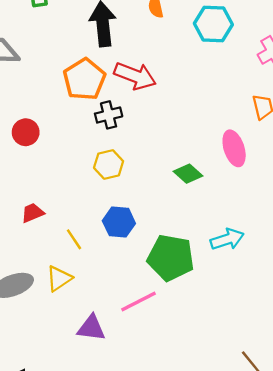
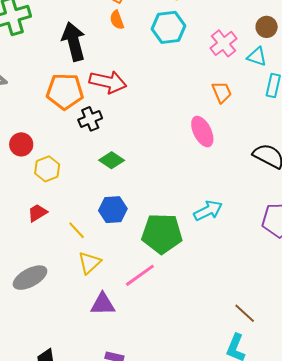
orange pentagon: (84, 79) -> (65, 91), turned -30
yellow hexagon: (109, 164) -> (47, 169), moved
green diamond: (188, 174) -> (112, 160), moved
yellow triangle: (59, 278) -> (89, 263), moved

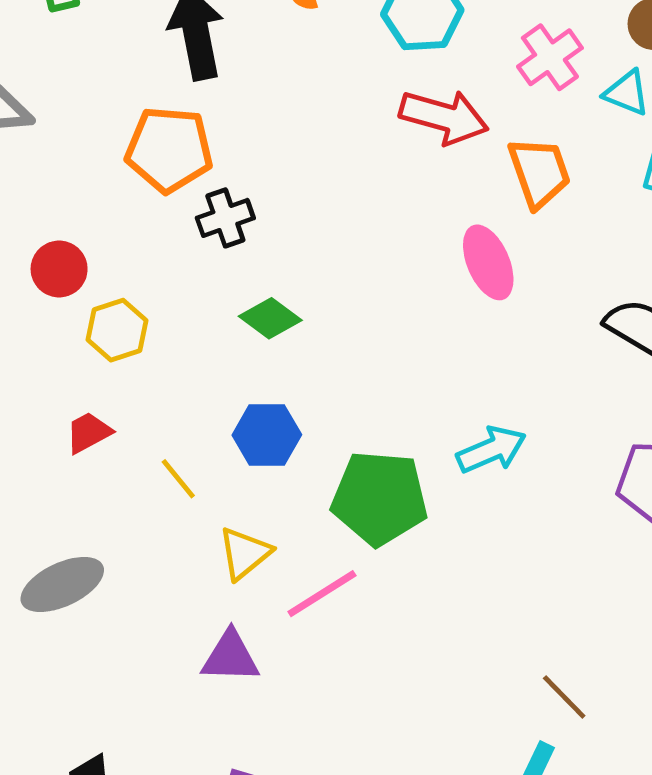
red arrow: (108, 82) -> (444, 117), moved
orange trapezoid: (222, 92) -> (539, 172), size x1.4
yellow triangle: (89, 263) -> (245, 553), moved

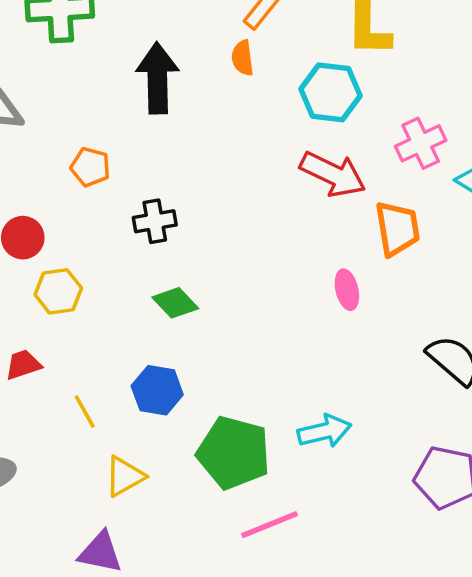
orange pentagon: (169, 150) -> (90, 167), moved, size x0.6
pink ellipse: (488, 262) -> (347, 290), size x0.7
pink line: (322, 594) -> (270, 525), moved

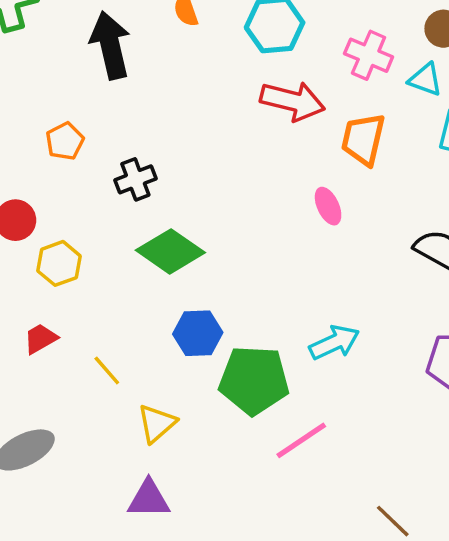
pink cross: (421, 143) -> (369, 55), turned -30
orange pentagon: (90, 167) -> (65, 141), turned -30
orange trapezoid: (397, 228) -> (363, 139), turned -146
green diamond: (175, 303) -> (170, 251), size x1.5
blue hexagon: (157, 390) -> (198, 333), moved

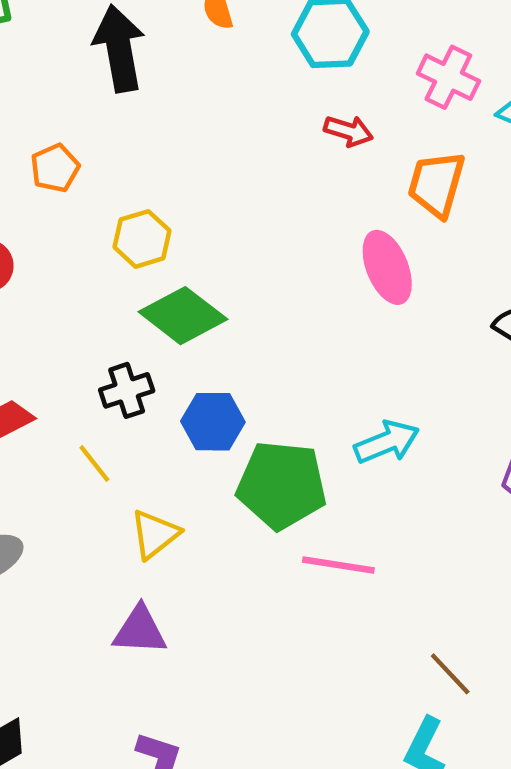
red arrow: (293, 101) -> (348, 131), size x0.6
black cross: (135, 179) -> (127, 390), moved
pink ellipse: (328, 206) -> (387, 267), size x1.5
yellow hexagon: (59, 263) -> (142, 239), moved
pink line: (301, 440) -> (338, 565), turned 40

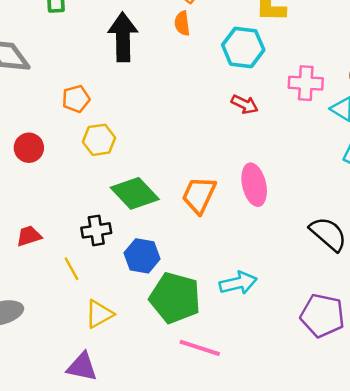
pink cross: (448, 77) -> (306, 83), turned -32
orange trapezoid: (436, 184) -> (199, 195), moved
yellow hexagon: (142, 239) -> (99, 140), moved

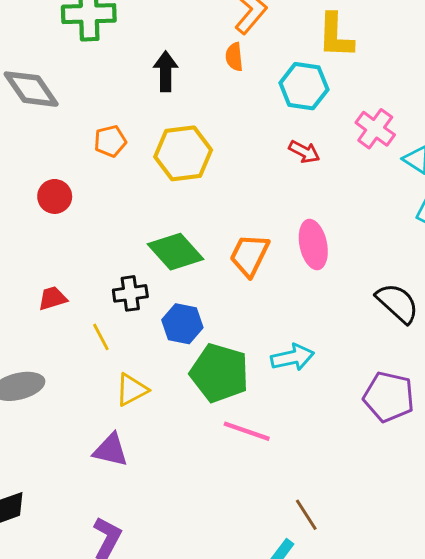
black arrow: (123, 37) -> (166, 71), size x0.7
pink cross: (306, 83) -> (375, 129), turned 32
yellow hexagon: (99, 140) -> (183, 153), moved, size x1.5

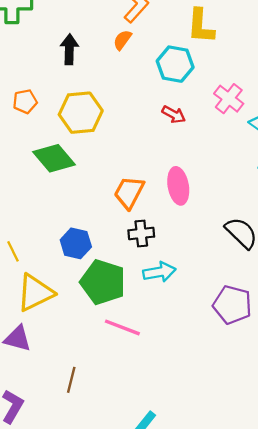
orange semicircle: (234, 57) -> (122, 40), turned 40
green diamond: (176, 252) -> (54, 158), moved
black cross: (130, 293) -> (141, 233), moved
yellow triangle: (132, 390) -> (35, 293), size x1.5
brown line: (306, 515) -> (71, 380), moved, turned 45

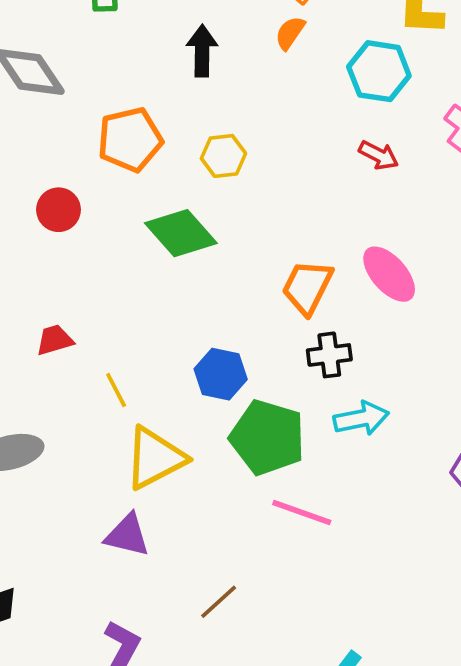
orange pentagon: (25, 101) -> (130, 140), size x1.6
yellow hexagon: (81, 113) -> (223, 156), size x0.6
pink ellipse: (178, 186) -> (389, 274), turned -30
brown line: (71, 380) -> (219, 602), turned 35

